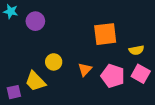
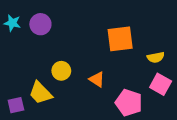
cyan star: (11, 11) -> (12, 23), moved
orange triangle: (85, 69) -> (97, 79), turned -40
pink pentagon: (113, 76) -> (129, 103), moved

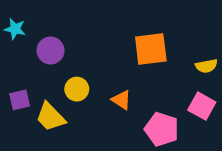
purple circle: (40, 24) -> (51, 50), moved
yellow semicircle: (156, 57) -> (206, 66), moved
purple square: (16, 105) -> (20, 100), moved

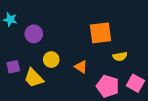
yellow semicircle: (206, 66) -> (120, 56), moved
pink square: (202, 106) -> (135, 83), moved

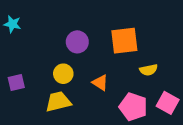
purple circle: (34, 34) -> (77, 42), moved
yellow trapezoid: (34, 78) -> (58, 102), moved, turned 120

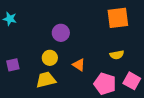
orange square: (124, 41) -> (118, 18), moved

